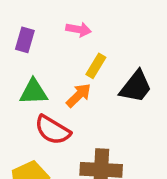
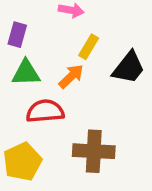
purple rectangle: (25, 40) -> (17, 35), moved
red semicircle: (53, 130) -> (45, 111), turned 144

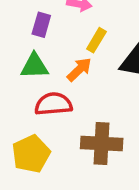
purple rectangle: (17, 35) -> (41, 25), moved

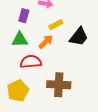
yellow rectangle: (96, 40) -> (56, 25), turned 32

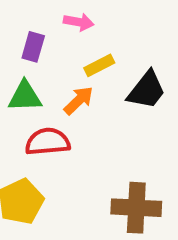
brown cross: (59, 85) -> (136, 208), moved

